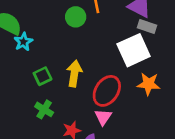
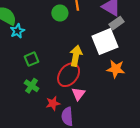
gray rectangle: (147, 26) -> (117, 23), turned -56
yellow arrow: (74, 74) -> (76, 56), moved
red ellipse: (107, 91) -> (69, 75), moved

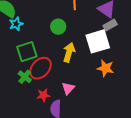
green circle: (60, 13) -> (58, 27), moved
green square: (31, 59) -> (27, 52), size x1.5
red ellipse: (69, 75) -> (40, 68), moved

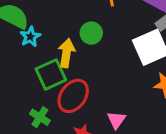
yellow arrow: (69, 52) -> (67, 53), moved
green cross: (25, 77) -> (40, 117), moved

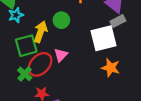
green cross: (40, 117) -> (25, 74), moved
pink triangle: (116, 120) -> (61, 55), moved

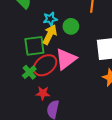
cyan star: (16, 15) -> (50, 19), moved
pink triangle: (61, 55) -> (66, 59), size x1.6

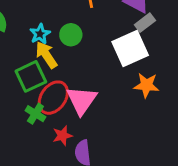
yellow arrow: (50, 35) -> (46, 55), turned -42
pink triangle: (66, 59) -> (82, 100), moved

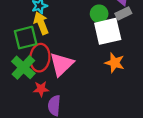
green circle: (71, 35) -> (99, 14), moved
red ellipse: (53, 98) -> (40, 58), turned -40
green cross: (35, 114) -> (23, 67), size x1.5

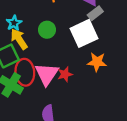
green circle: (99, 14) -> (47, 30), moved
red star: (41, 89) -> (65, 74), moved

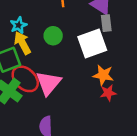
gray rectangle: (95, 13) -> (106, 23), turned -64
red ellipse: (25, 72) -> (25, 79), turned -45
red star: (65, 74) -> (108, 93), moved

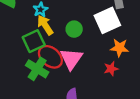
green circle: (53, 36) -> (74, 29), moved
red star: (108, 93) -> (111, 69), moved

